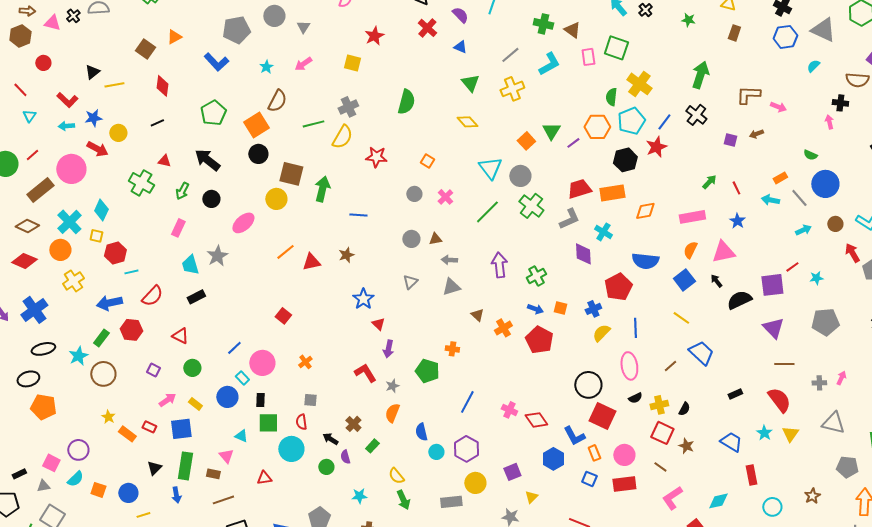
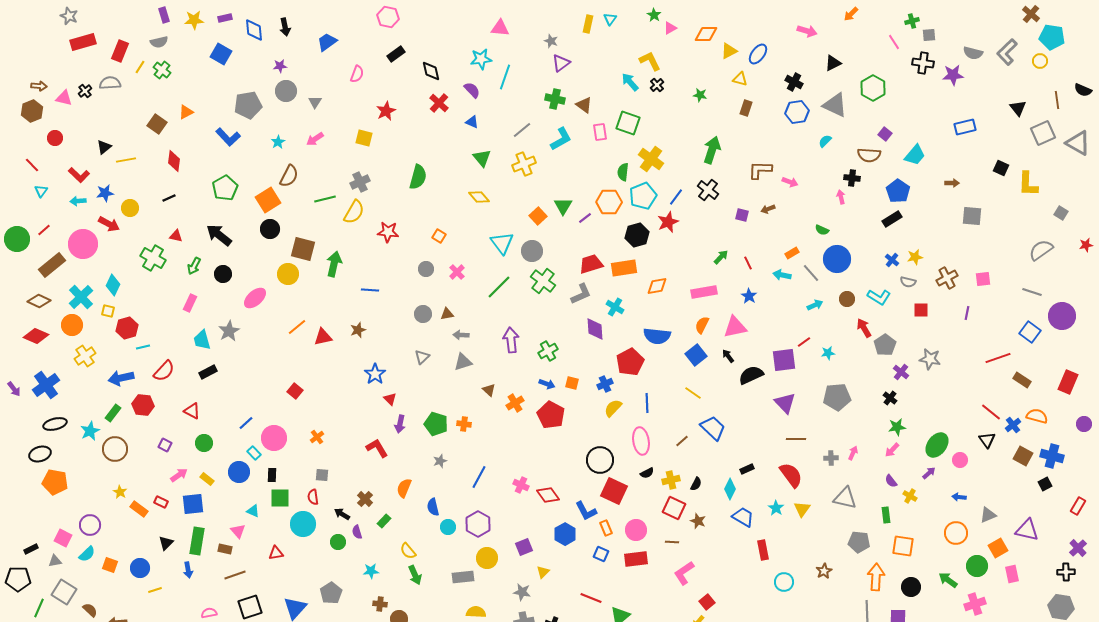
green pentagon: (427, 371) -> (436, 424), moved
gray star: (392, 386) -> (440, 461), moved
brown line: (660, 467) -> (672, 542), turned -32
cyan diamond: (718, 501) -> (730, 489), moved, turned -50

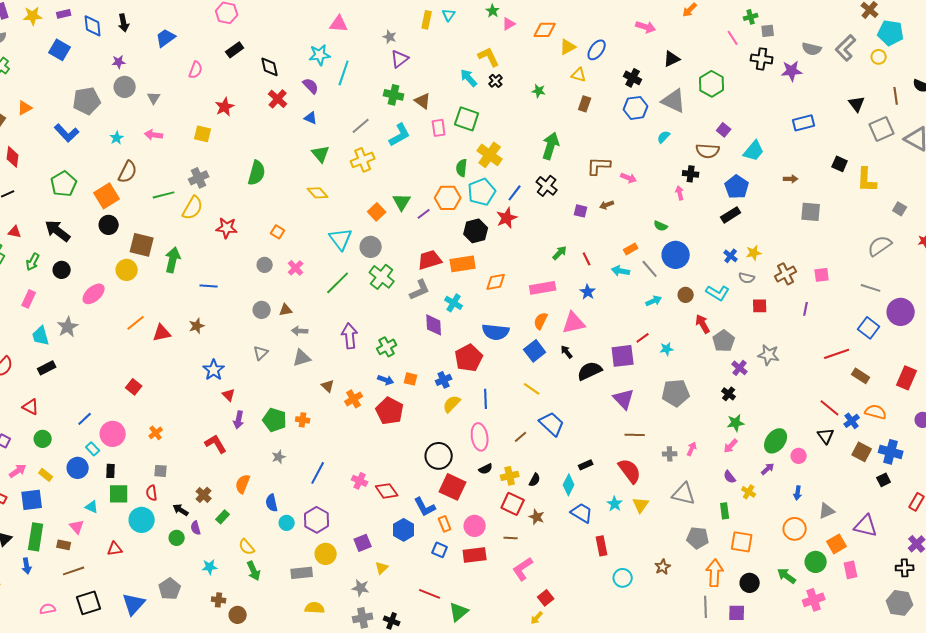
pink arrow: (315, 139) -> (154, 135), turned 42
blue arrow: (959, 497) -> (798, 493), turned -88

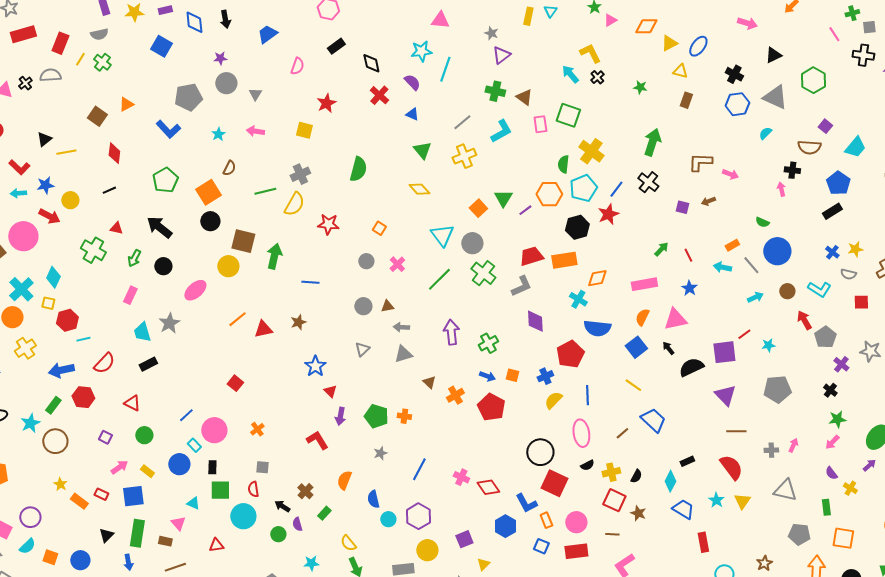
brown semicircle: (128, 172) -> (229, 168), size x0.7
cyan cross: (454, 303) -> (578, 299), moved

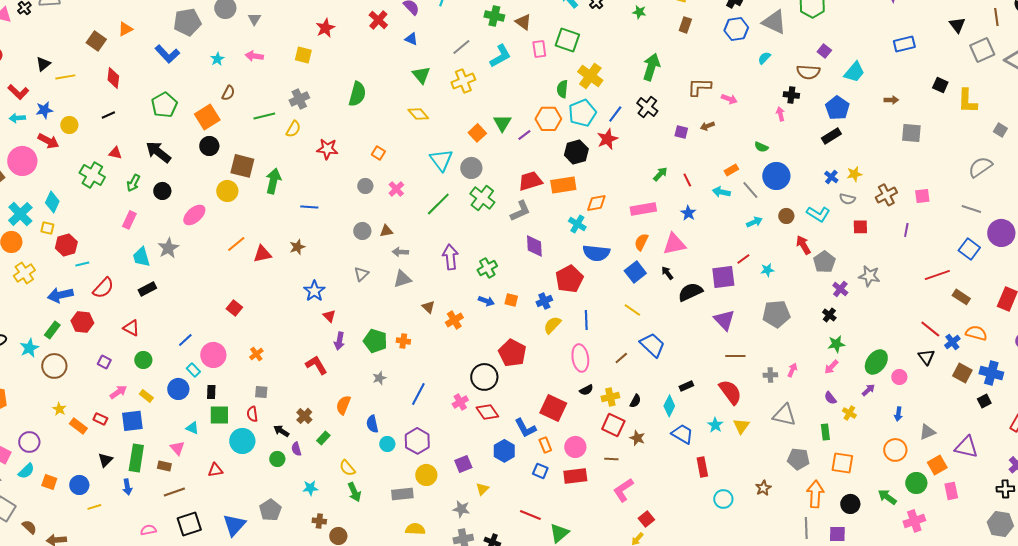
yellow semicircle: (294, 204) -> (293, 129), size x0.7
red pentagon: (491, 407) -> (512, 353), moved
black circle: (540, 452) -> (484, 377), moved
pink cross: (461, 477) -> (460, 402), turned 35

